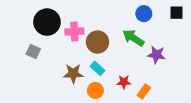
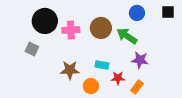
brown circle: (98, 42) -> (101, 28), moved
purple star: (156, 55) -> (140, 60), moved
cyan rectangle: (98, 68) -> (102, 65), moved, turned -32

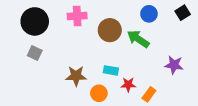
black square: (168, 12) -> (183, 13), turned -32
black circle: (45, 21) -> (35, 21), moved
pink cross: (71, 30) -> (77, 16), moved
purple star: (140, 60) -> (174, 65), moved

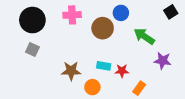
blue circle: (149, 14) -> (121, 13), moved
green arrow: (138, 39) -> (144, 36), moved
red star: (128, 85) -> (122, 71), moved

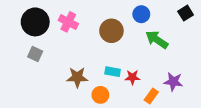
blue circle: (121, 13) -> (141, 14), moved
pink cross: (72, 15) -> (68, 22), moved, turned 30
purple star: (163, 61) -> (173, 82), moved

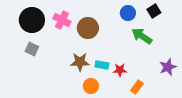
black square: (186, 13) -> (154, 11), moved
brown circle: (111, 31) -> (88, 28), moved
brown star: (77, 77) -> (80, 62), moved
purple star: (173, 82) -> (168, 67), moved, turned -30

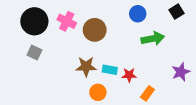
black square: (154, 11) -> (176, 12), moved
green arrow: (142, 36) -> (153, 39), turned 135

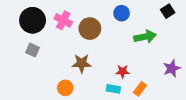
blue circle: (138, 14) -> (122, 13), moved
cyan rectangle: (110, 70) -> (113, 89), moved
orange circle: (98, 92) -> (65, 88), moved

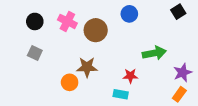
black circle: (33, 20) -> (35, 21), size x0.6
green arrow: (145, 37) -> (154, 53), moved
orange circle: (65, 88) -> (70, 82), moved
orange rectangle: (140, 89) -> (179, 94), moved

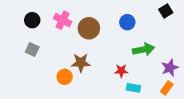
blue circle: (129, 14) -> (127, 22), moved
cyan rectangle: (121, 94) -> (133, 88), moved

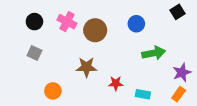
red star: (121, 71) -> (116, 83), moved
orange circle: (65, 77) -> (53, 91), moved

